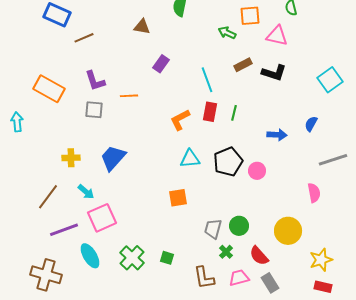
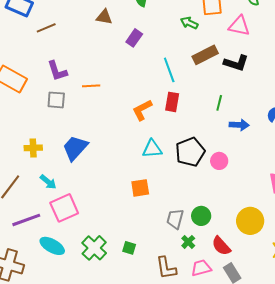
purple rectangle: (161, 64) -> (134, 38), moved
brown rectangle: (243, 65) -> (205, 55), size x1.4
green line: (234, 113) -> (219, 103), moved
cyan ellipse: (90, 256) -> (52, 246), turned -30

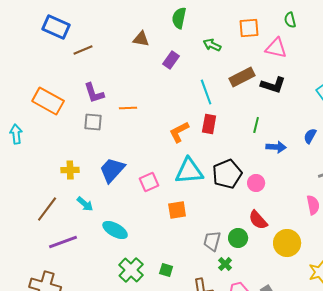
green arrow: (189, 23) -> (212, 45), moved
cyan triangle: (152, 149) -> (189, 171), size x1.4
pink square: (64, 208) -> (149, 182), moved, size x0.7
cyan ellipse: (52, 246) -> (115, 230), moved
red semicircle: (221, 246) -> (258, 220), moved

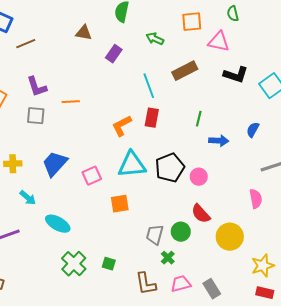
black L-shape: (273, 85) -> (236, 75), moved

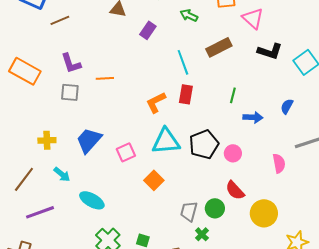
pink triangle: (219, 42) -> (253, 18), turned 30
pink semicircle: (256, 199) -> (279, 163), moved
orange square: (120, 204) -> (154, 180), turned -36

